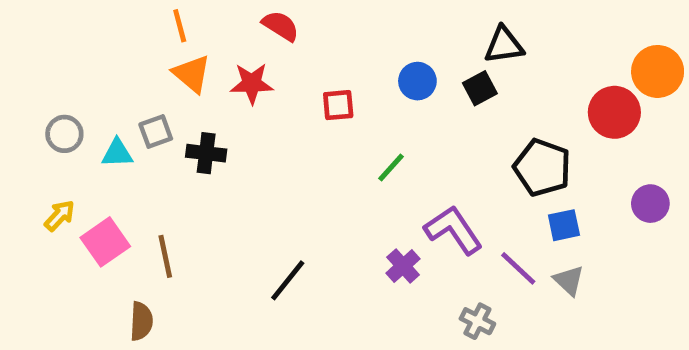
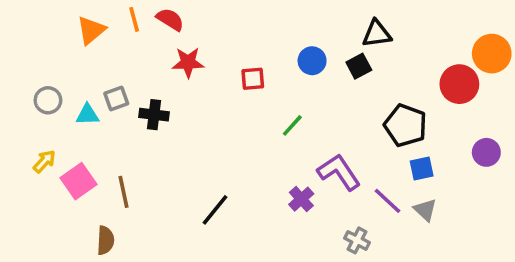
red semicircle: (281, 26) -> (170, 19), moved
orange triangle: (192, 74) -> (91, 30), moved, turned 40

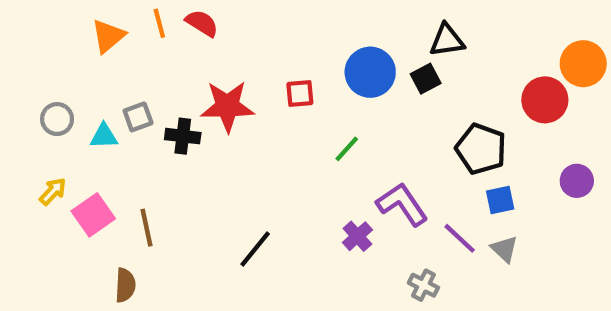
blue circle: (312, 61) -> (370, 72), size x1.5
red star: (188, 63) -> (227, 106), moved, size x1.4

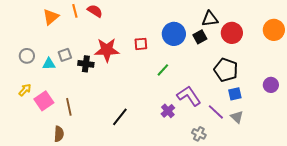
red circle: (545, 100) -> (232, 33), moved

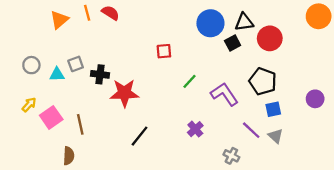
orange circle: (274, 30) -> (319, 16), moved
blue circle: (174, 34) -> (210, 23), moved
red star: (107, 50) -> (124, 93), moved
purple L-shape: (189, 96) -> (224, 94), moved

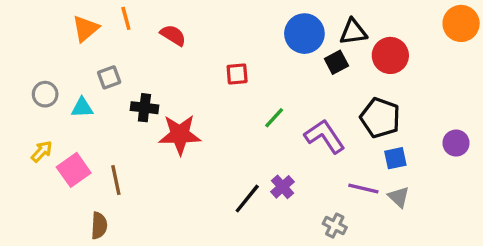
red semicircle: (110, 13) -> (173, 35), moved
gray square: (76, 64) -> (109, 77), moved
purple line: (251, 130) -> (363, 188), turned -30
black line: (140, 136) -> (247, 199), moved

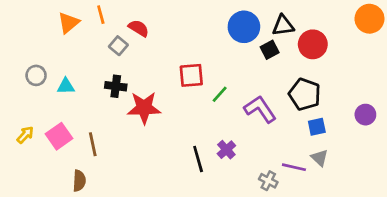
red square: (237, 74) -> (191, 75), moved, size x1.4
gray square: (109, 77) -> (118, 46), moved, turned -30
yellow arrow: (42, 151) -> (25, 135), moved
purple line: (363, 188) -> (294, 167), moved
black line: (247, 199) -> (198, 159), turned -55

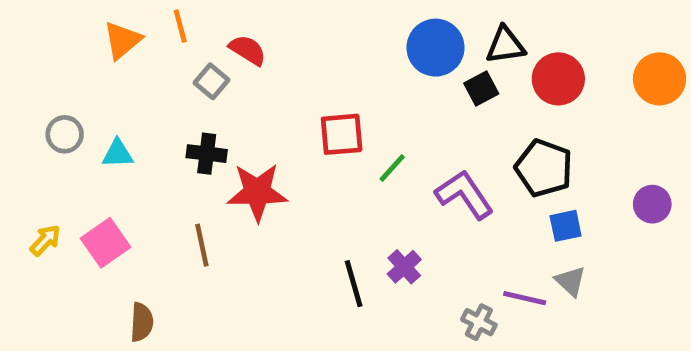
orange circle: (369, 19) -> (659, 79), moved
brown line: (93, 144) -> (202, 245), moved

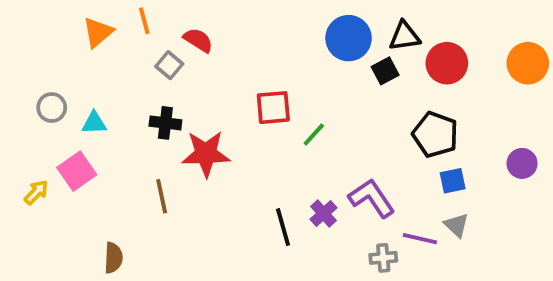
purple L-shape: (464, 195) -> (372, 198), moved
pink square: (106, 243) -> (77, 171), moved
gray cross: (479, 322) -> (383, 258), turned -32

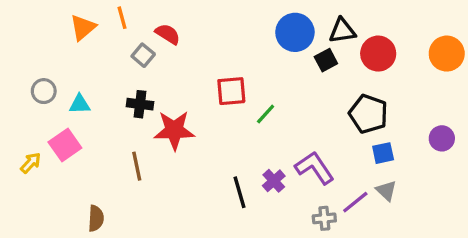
purple line: (420, 239) -> (355, 202), turned -52

